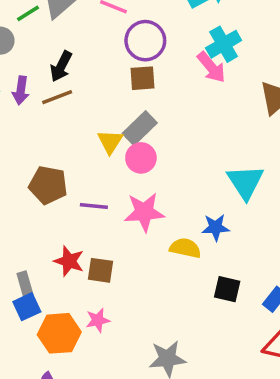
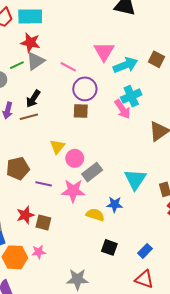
gray rectangle: (140, 128) -> (92, 172), moved
brown pentagon: (48, 185) -> (18, 168), turned -30
red star: (69, 261) -> (25, 215), turned 30
black square: (227, 289) -> (109, 247), moved

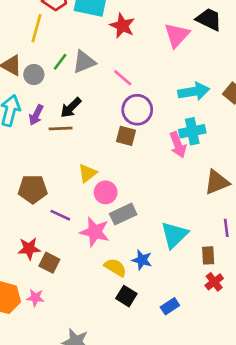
red star: (30, 43) -> (122, 26), moved
pink triangle: (104, 51) -> (177, 35), moved
green line: (17, 65) -> (60, 62), turned -40
black square: (109, 247) -> (126, 296), moved
blue rectangle: (145, 251) -> (170, 306), moved

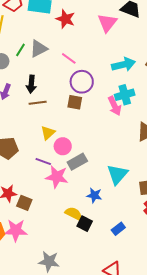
black arrow: (71, 108) -> (31, 84), turned -36
brown line: (61, 129) -> (38, 103), moved
purple line: (60, 215) -> (43, 162), moved
yellow semicircle: (115, 267) -> (74, 214), moved
pink star: (35, 298) -> (16, 230), size x1.6

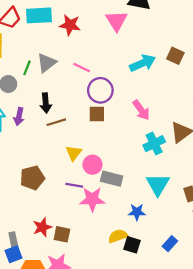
cyan cross: (125, 95) -> (154, 144), moved
gray rectangle: (77, 162) -> (112, 179), turned 54
yellow semicircle: (74, 214) -> (118, 236), turned -36

